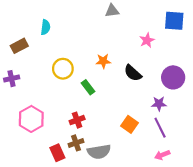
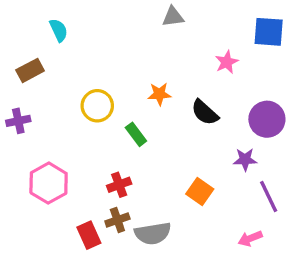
cyan semicircle: (45, 27) -> (59, 30), moved, turned -32
purple line: (160, 128) -> (269, 196), moved

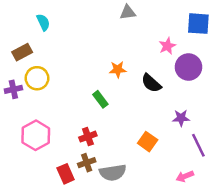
yellow circle: (97, 106) -> (37, 78), moved
purple circle: (267, 119) -> (188, 67), moved

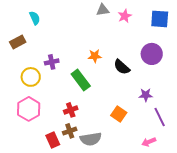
pink star: (167, 46) -> (125, 16), moved
yellow circle: (37, 78) -> (31, 77), moved
purple cross: (13, 89) -> (52, 62), moved
green rectangle: (100, 99) -> (81, 80), size x1.5

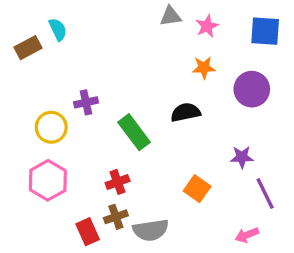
brown rectangle: (18, 42) -> (28, 48), moved
orange star: (95, 56) -> (204, 68), moved
black semicircle: (122, 67) -> (185, 112), moved, turned 126

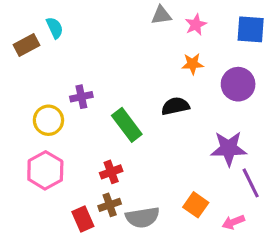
purple star: (242, 157) -> (229, 148), size x1.6
orange square: (197, 189) -> (196, 205), moved

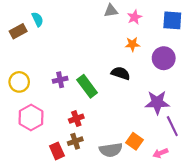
purple cross: (81, 97) -> (60, 80), moved
black semicircle: (175, 106) -> (121, 73), turned 30
yellow circle: (48, 120) -> (19, 82), moved
gray semicircle: (142, 217) -> (111, 150), moved

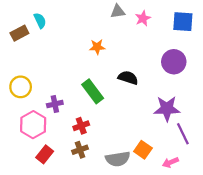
orange star: (132, 44) -> (97, 47), moved
purple cross: (60, 80) -> (55, 104), moved
red rectangle: (57, 151) -> (45, 154), moved, turned 63

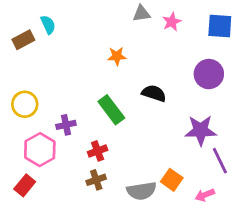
red rectangle: (45, 154) -> (25, 185), moved

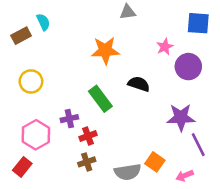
pink star: (172, 22) -> (165, 47), moved
orange star: (117, 56) -> (105, 50), size x1.6
yellow circle: (25, 104) -> (31, 81), moved
purple cross: (66, 125) -> (69, 119), moved

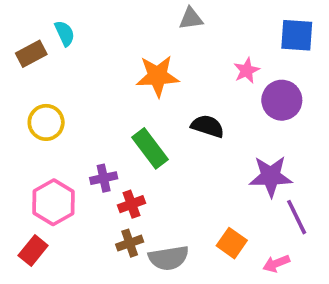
gray semicircle: (128, 172) -> (169, 258), moved

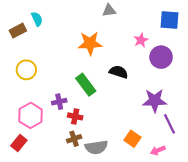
red cross: (131, 204) -> (75, 116), turned 32

